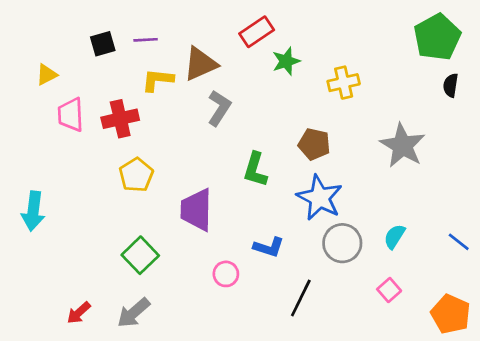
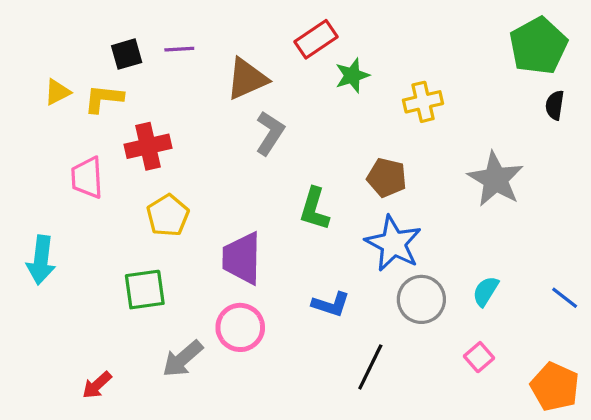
yellow L-shape: (158, 80) -> (104, 99), moved
pink trapezoid: (71, 115) -> (87, 178), moved
green square: (140, 255) -> (145, 290), moved, turned 36
pink circle: (226, 274) -> (240, 327), moved, size x1.5
gray arrow: (134, 313) -> (183, 359), moved

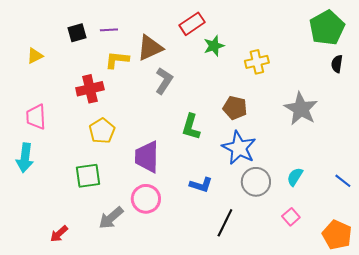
yellow L-shape: (104, 99) -> (117, 60), moved
pink trapezoid: (87, 178) -> (36, 117), moved

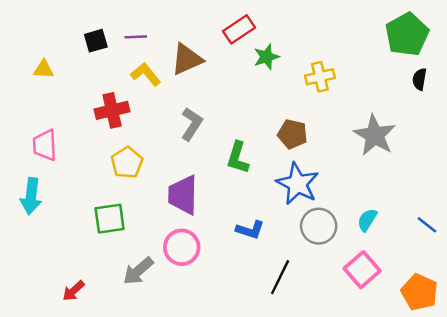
yellow triangle: (35, 56) -> (44, 69), turned 30
yellow L-shape: (117, 60) -> (146, 74), turned 45
gray L-shape: (164, 81) -> (192, 124), moved
pink square: (291, 217) -> (362, 270), size x1.6

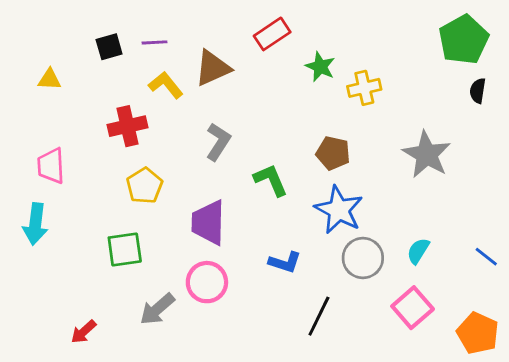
green star: (266, 57) -> (320, 67), moved, turned -30
green L-shape: (238, 158) -> (271, 180), turned 140

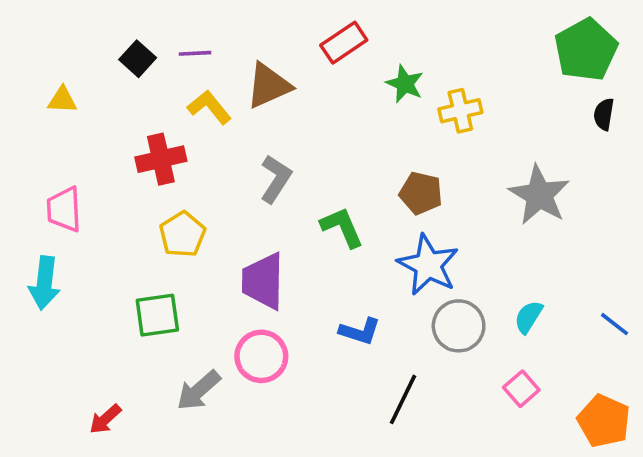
black square: (109, 47) -> (138, 59), turned -32
pink square: (413, 308) -> (521, 389), size x0.7

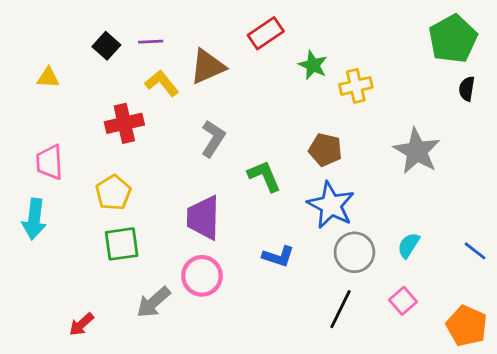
yellow pentagon: (182, 234) -> (113, 193), moved
black line: (403, 399) -> (341, 309), moved

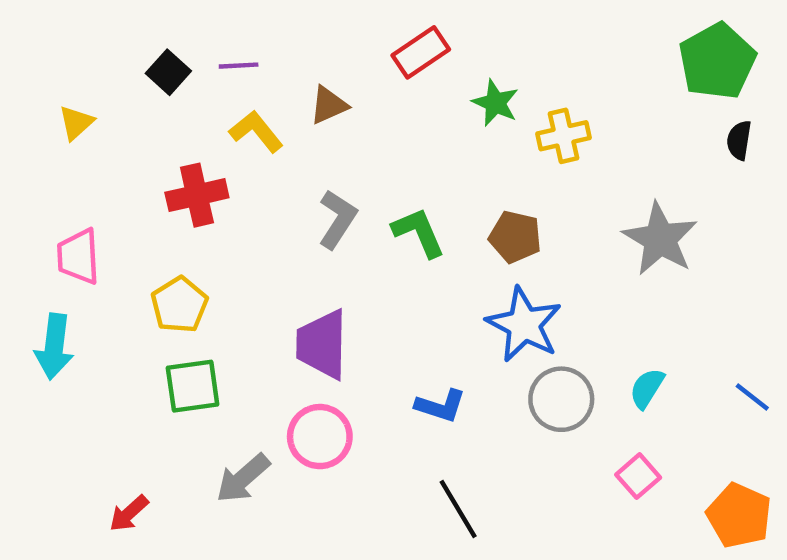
brown triangle: (208, 67) -> (329, 105), size x0.7
yellow triangle: (48, 78) -> (76, 123), turned -45
green L-shape: (264, 176) -> (419, 232), moved
black line: (341, 309) -> (458, 509), moved, turned -57

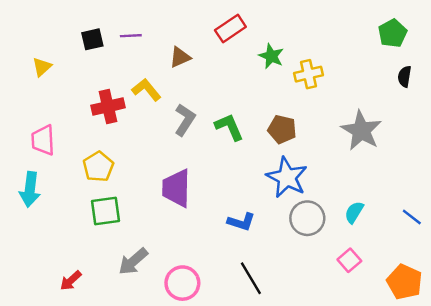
green pentagon: (717, 61) -> (393, 33), size x0.7
black square: (168, 72) -> (92, 39), turned 35
yellow L-shape: (256, 131) -> (146, 90), moved
pink circle: (320, 437) -> (182, 283), moved

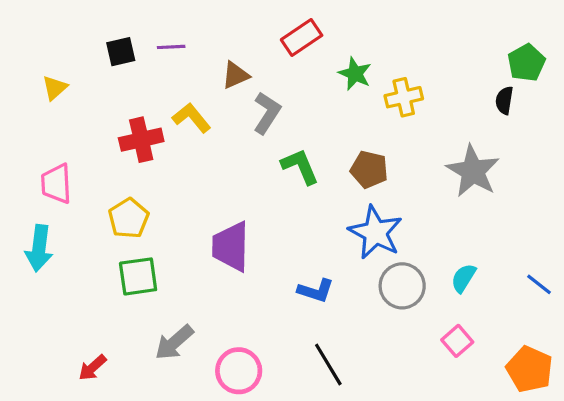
green pentagon: (393, 33) -> (526, 63), moved
black semicircle: (405, 77) -> (504, 100), moved
gray L-shape: (185, 120) -> (267, 113), moved

